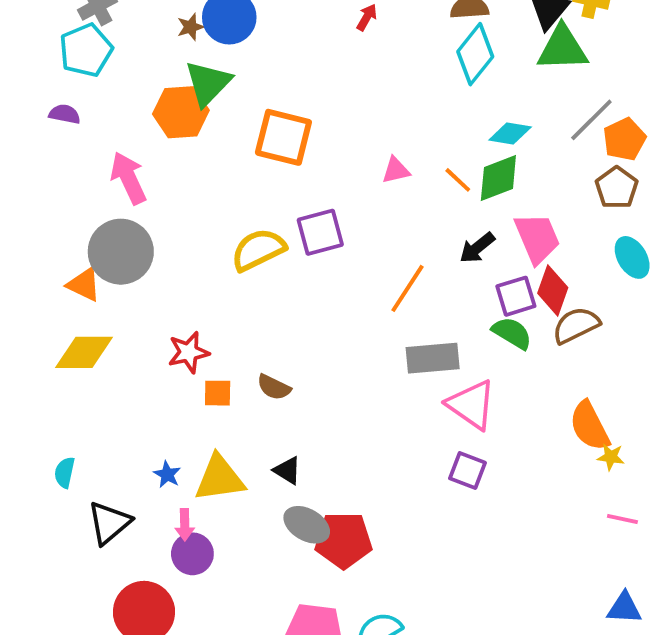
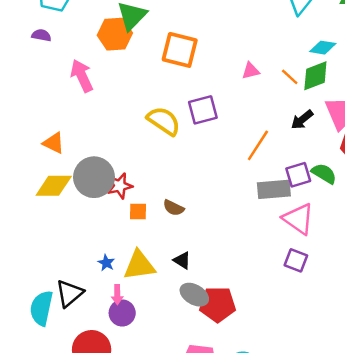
yellow semicircle: (258, 250) -> (164, 121), turned 60
gray circle: (121, 252) -> (94, 177), moved
purple square: (516, 296) -> (298, 175), moved
cyan semicircle: (65, 472) -> (41, 308), moved, size x1.8

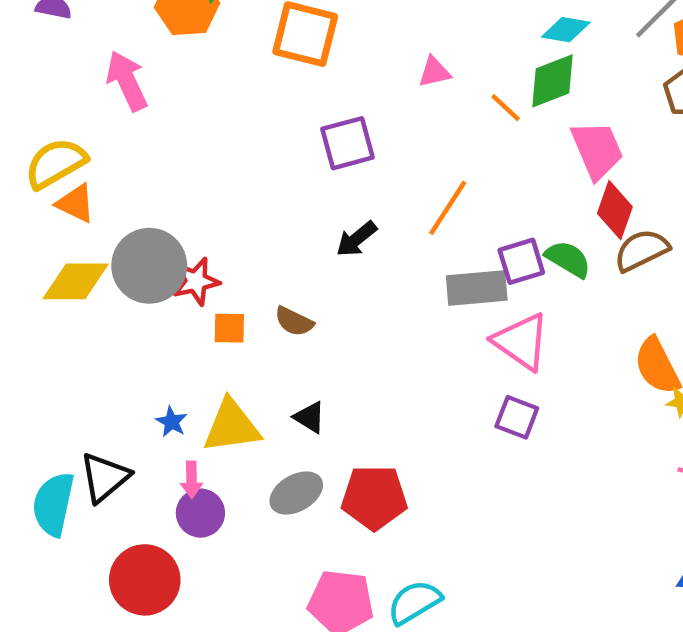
orange line: (290, 77) -> (506, 108), moved
black arrow: (302, 120) -> (356, 239), moved
yellow semicircle: (164, 121) -> (56, 163), moved, turned -64
gray ellipse: (194, 295) -> (296, 493), moved, turned -60

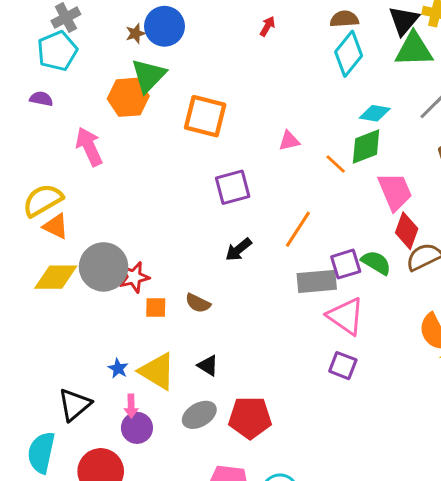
yellow triangle: (232, 426) -> (157, 371), turned 39
cyan semicircle: (53, 504) -> (41, 453), moved

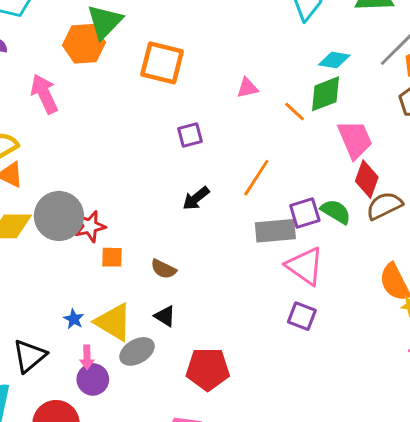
purple square: (233, 187) -> (190, 135), size x0.7
brown semicircle: (198, 303) -> (164, 269), moved
gray ellipse: (199, 415) -> (137, 351), moved

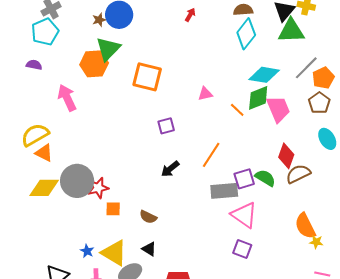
cyan diamond: (334, 60) -> (264, 75), size x1.4
pink trapezoid: (355, 139) -> (278, 109), moved

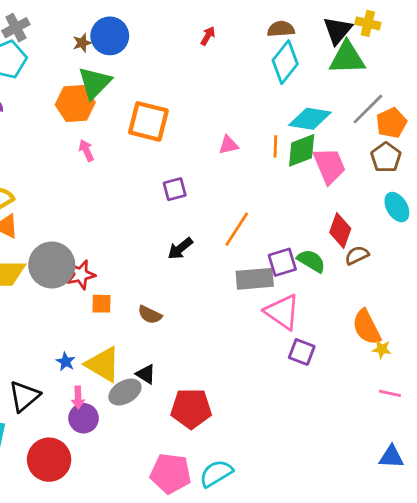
pink arrow: (67, 98) -> (86, 150), moved, size x0.6
orange line: (237, 110) -> (275, 146), moved, turned 49
brown semicircle: (298, 174) -> (357, 255), size x0.7
black triangle: (149, 249) -> (146, 374), moved
purple square: (242, 249) -> (302, 352), moved

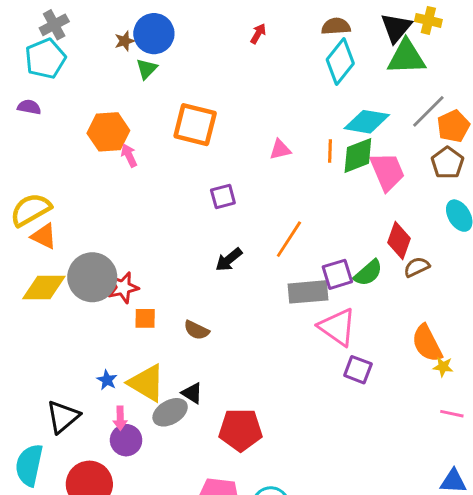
green triangle: (95, 83) -> (147, 69), moved, size x0.6
orange hexagon: (75, 104) -> (108, 132), moved
green semicircle: (311, 261) -> (368, 273), turned 108

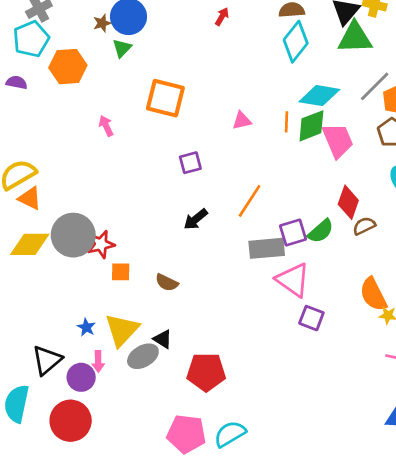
orange hexagon: (108, 132) -> (68, 67), moved
yellow triangle: (147, 383) -> (122, 330), turned 42
purple circle: (126, 440) -> (81, 377), moved

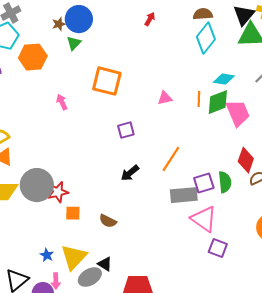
cyan diamond: (319, 96) -> (224, 79), size x0.7
green semicircle: (321, 231) -> (225, 182), turned -55

